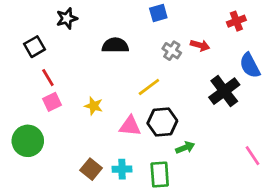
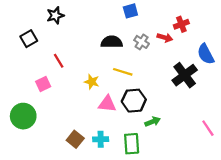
red cross: (236, 21) -> (181, 24), moved
black semicircle: (115, 45) -> (112, 42), moved
red line: (48, 78) -> (59, 61), moved
yellow line: (149, 87) -> (123, 72), turned 54
yellow star: (94, 106) -> (92, 82), moved

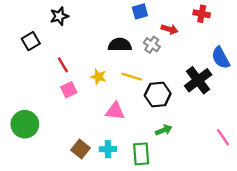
red cross: (181, 24) -> (202, 14), moved, turned 32
red arrow: (165, 38) -> (170, 29), moved
yellow star: (92, 82) -> (98, 77), moved
pink square: (43, 84) -> (69, 90), moved
black hexagon: (134, 101) -> (158, 95), moved

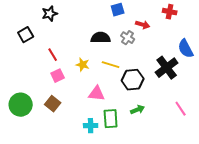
pink line: (223, 137) -> (181, 109), moved
brown square: (81, 149) -> (53, 104), moved
green rectangle: (141, 154) -> (111, 119), moved

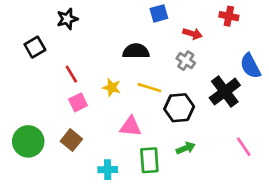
gray cross: (128, 38) -> (186, 61), moved
cyan cross: (91, 126) -> (108, 170), moved

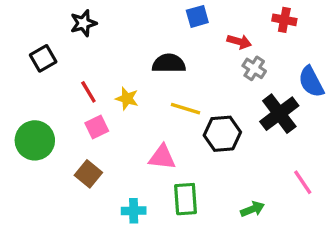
gray cross: (186, 61) -> (254, 68), moved
yellow star: (112, 88) -> (127, 99), moved
green circle: (28, 141) -> (35, 140), moved
green arrow: (186, 148) -> (253, 209), moved

